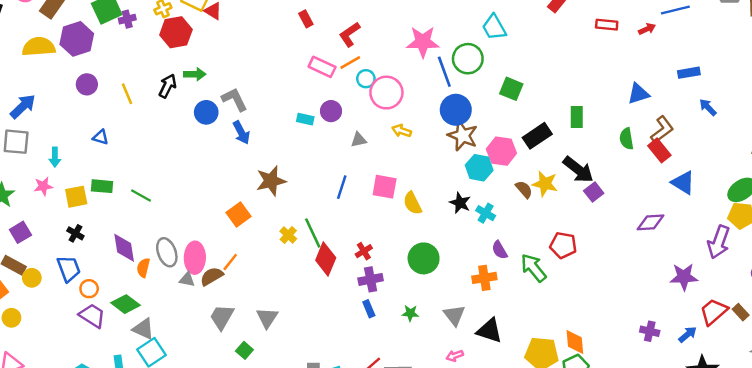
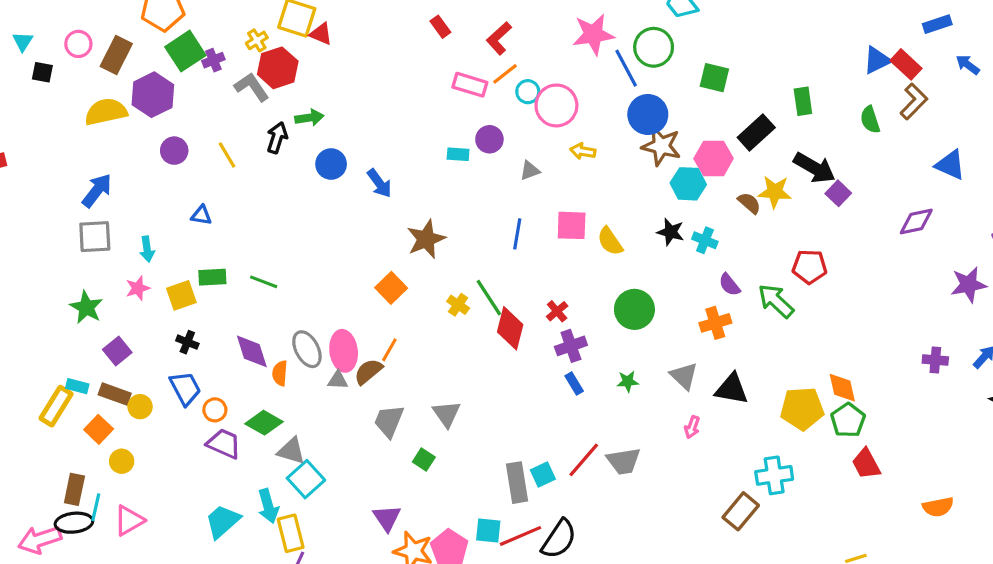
gray L-shape: (235, 99) -> (252, 87), moved
red rectangle: (659, 150) -> (906, 64), moved
pink arrow: (455, 356) -> (692, 427), turned -42

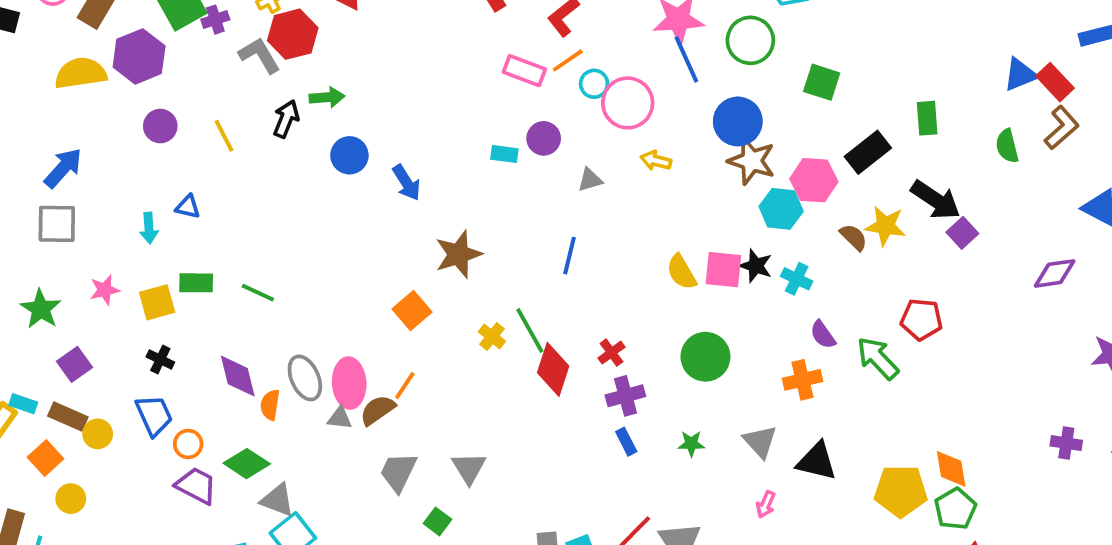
blue line: (626, 68) -> (686, 59), moved
pink square: (572, 225) -> (723, 270), moved
cyan arrow: (147, 249) -> (149, 228), moved

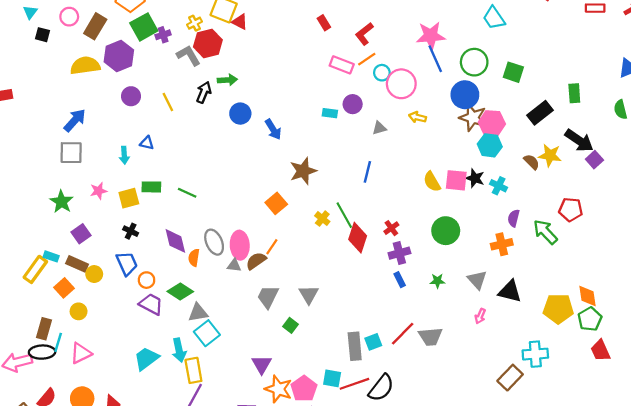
green circle: (750, 40) -> (474, 62), moved
pink hexagon: (814, 180) -> (492, 123), moved
purple semicircle: (823, 335) -> (514, 218), turned 49
gray triangle: (277, 500) -> (198, 313), turned -30

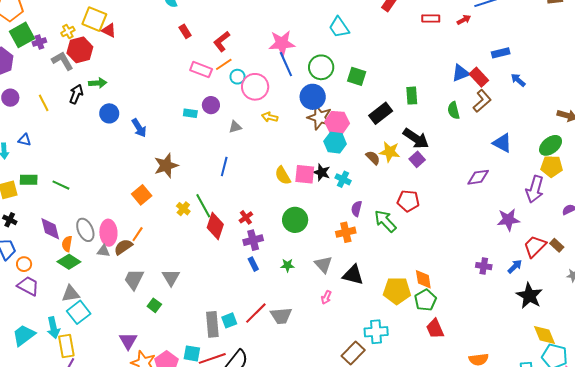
purple square: (594, 160) -> (417, 159), moved
green diamond: (180, 291) -> (69, 262), moved

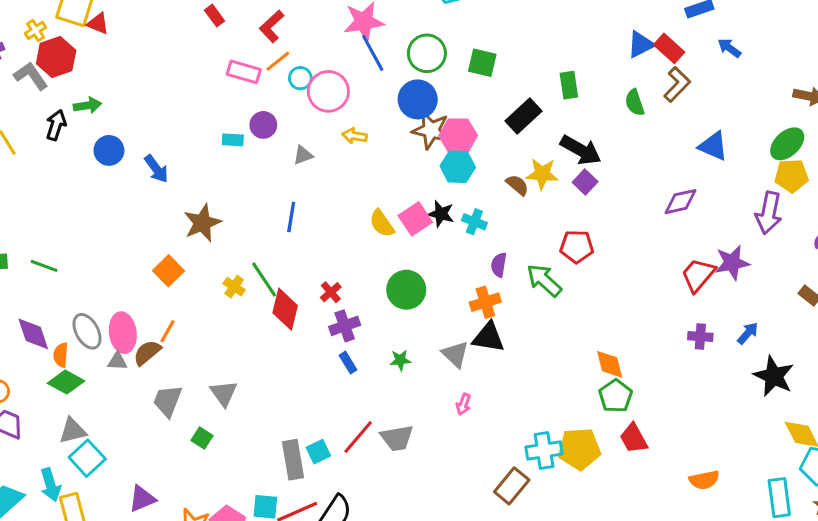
pink square: (305, 174) -> (415, 219), turned -35
red trapezoid: (535, 246) -> (698, 275), moved
black triangle: (353, 275) -> (488, 337), moved
yellow pentagon: (397, 291) -> (579, 449), moved
purple triangle: (128, 341) -> (142, 499), moved, turned 42

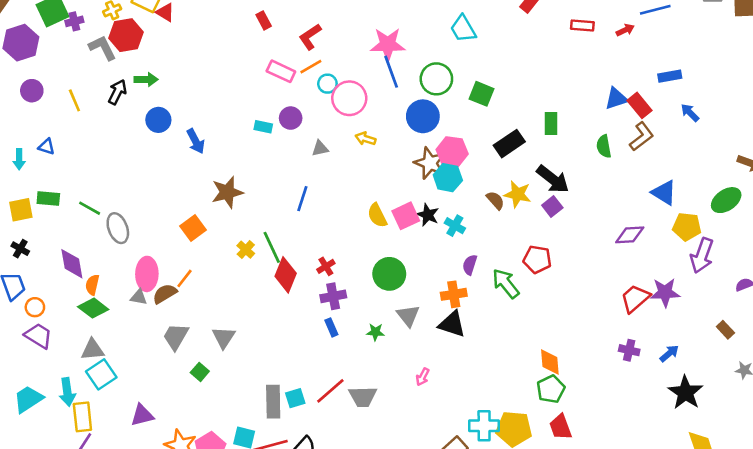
brown star: (431, 130) -> (430, 163), moved
yellow pentagon: (791, 176) -> (687, 227), moved
gray ellipse: (87, 331) -> (118, 228), moved
gray triangle: (455, 354) -> (408, 316), moved

